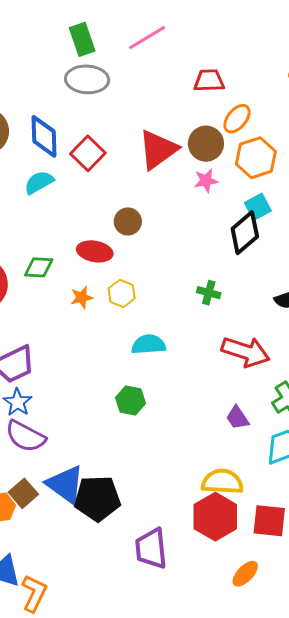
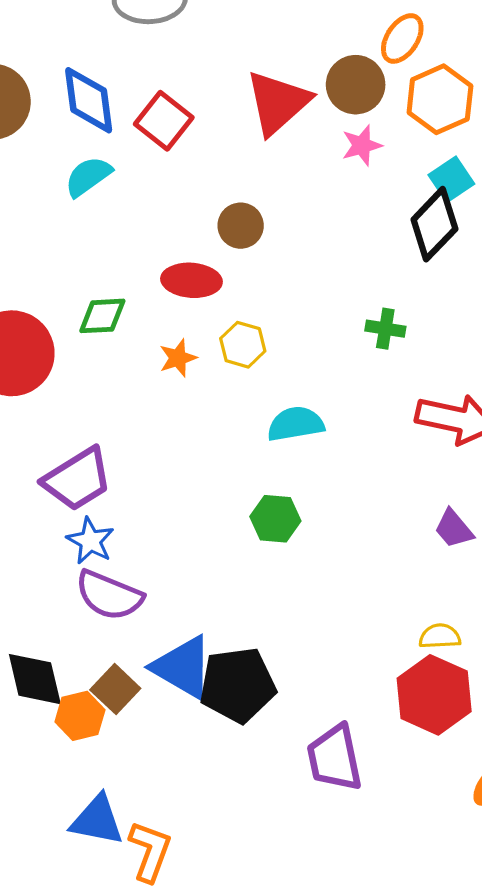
yellow semicircle: (222, 482) -> (440, 636), size x0.6

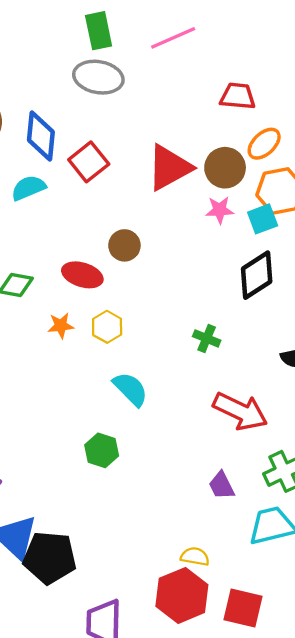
cyan square: (451, 179) -> (263, 219), moved
cyan semicircle: (296, 424) -> (130, 389), turned 42

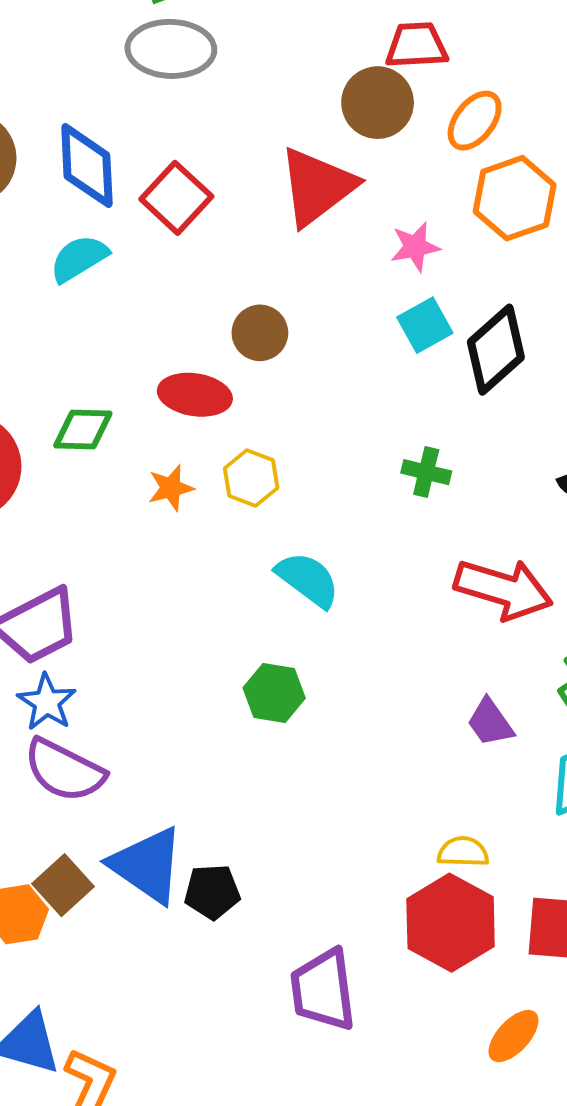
brown circle: (225, 168) -> (378, 103), moved
cyan square: (263, 219) -> (425, 325), moved
black pentagon: (50, 558) -> (212, 892), size x0.6

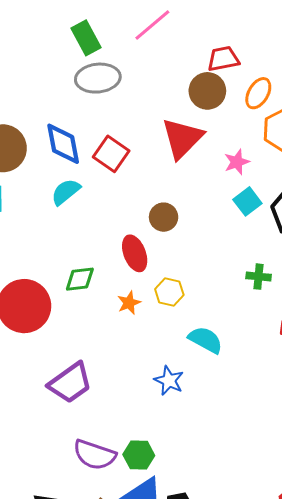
red ellipse: (195, 395) -> (135, 253), turned 68
green hexagon: (274, 693) -> (139, 455), moved
blue star: (47, 702) -> (169, 381), moved

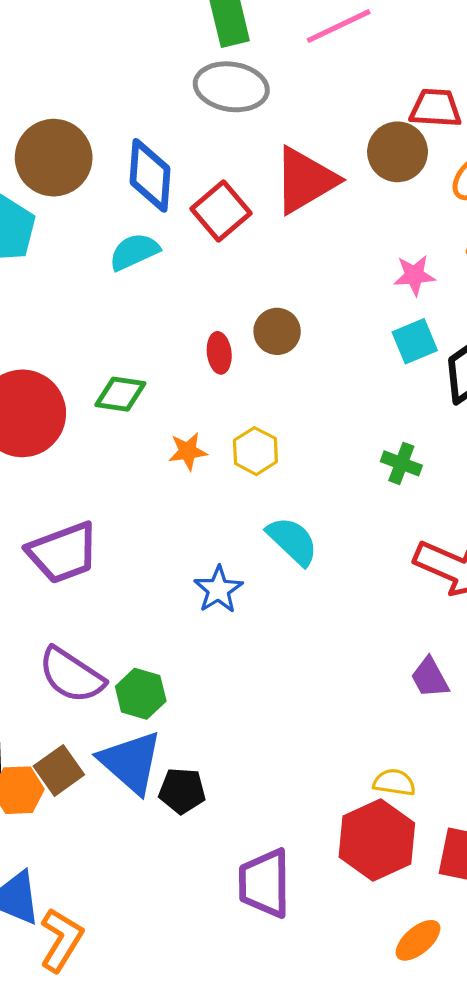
red triangle: (182, 138) -> (305, 180), moved
red ellipse: (135, 253) -> (219, 353), moved, size x0.7

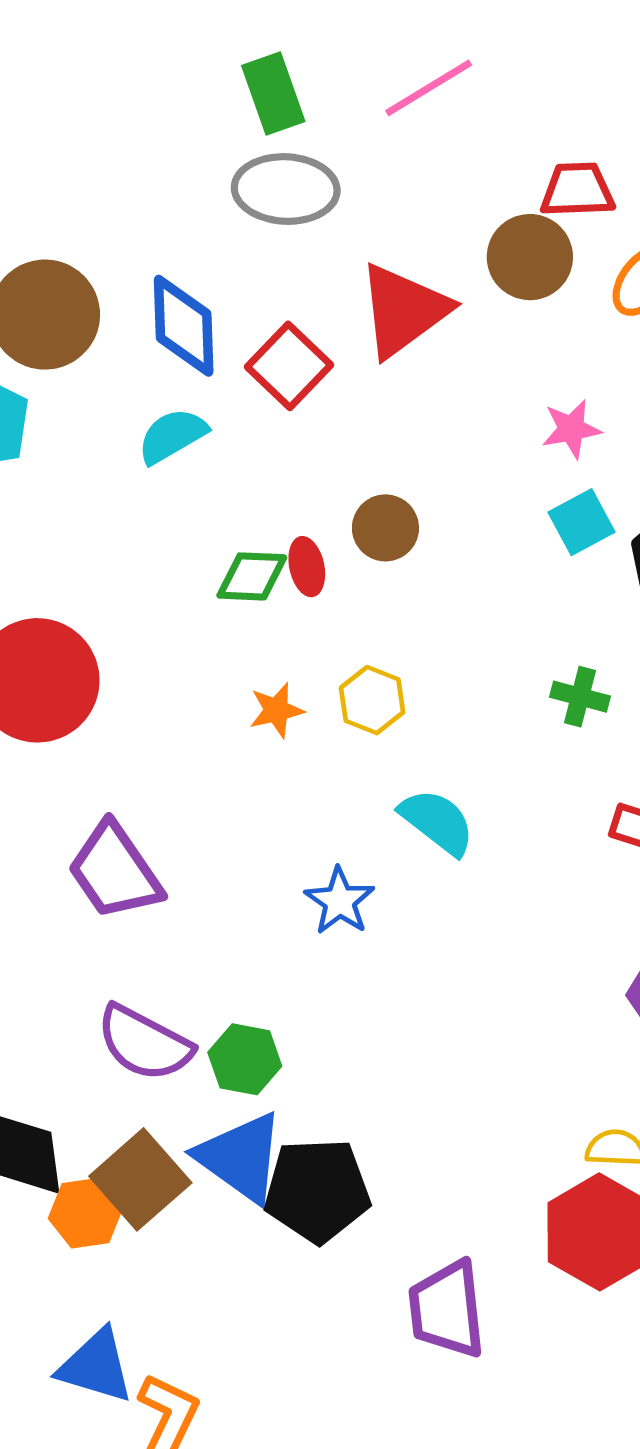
green diamond: (120, 394) -> (252, 576), moved
purple trapezoid: (63, 553) -> (115, 871), turned 82
brown square: (59, 770) -> (140, 1179), size x1.4
black pentagon: (182, 791) -> (317, 1190), size x1.6

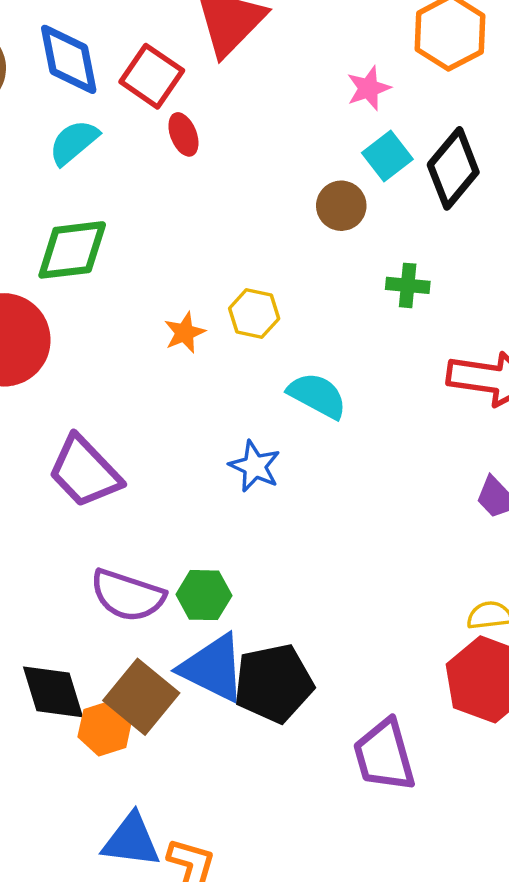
brown circle: (385, 528) -> (341, 206), moved
red ellipse: (307, 567) -> (183, 134), moved
green diamond: (252, 576) -> (72, 250), moved, size x1.4

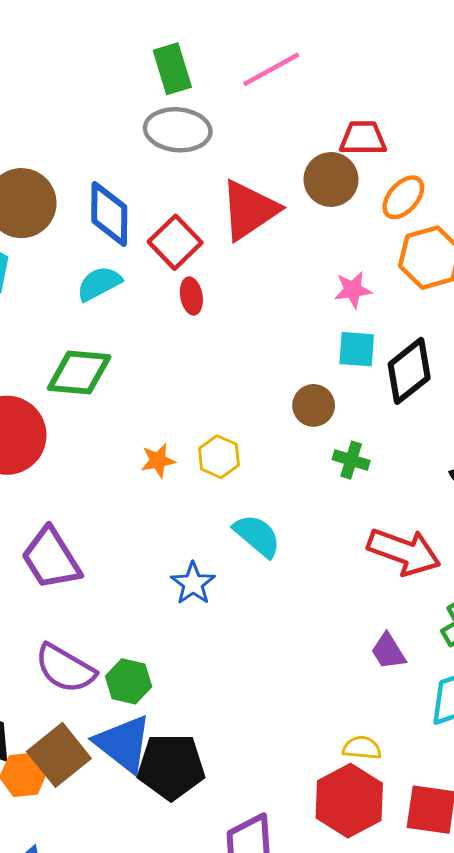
cyan square: (387, 156) -> (357, 349), turned 30
brown circle: (341, 206) -> (314, 405), moved

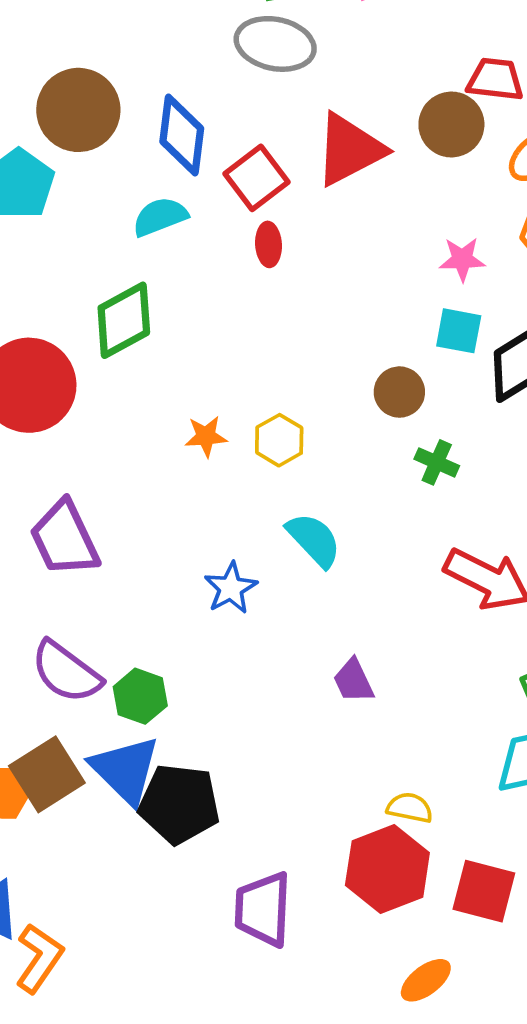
green diamond: (79, 372) -> (124, 320), turned -40
purple trapezoid: (388, 651) -> (353, 681), moved

